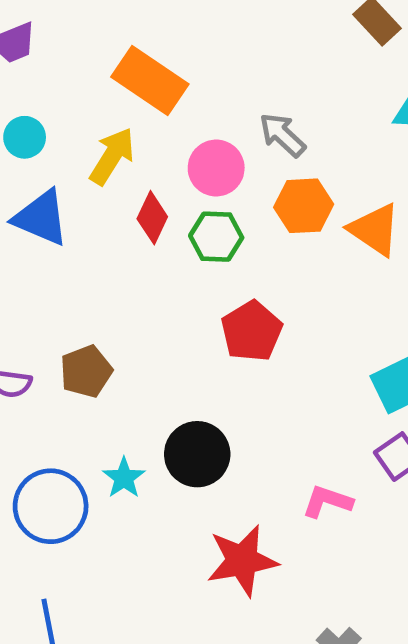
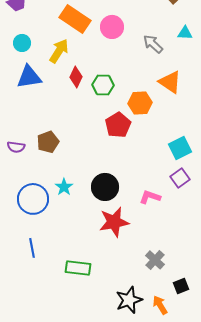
gray arrow: (282, 135) -> (153, 44), moved
pink circle: (216, 168) -> (112, 27), moved
orange hexagon: (304, 206) -> (140, 103), moved
blue triangle: (41, 218) -> (29, 77), turned -32
black circle: (197, 454) -> (105, 187), moved

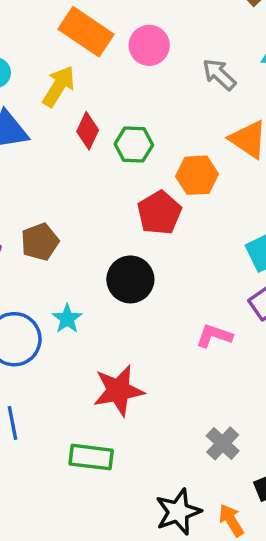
black circle: (105, 187) -> (130, 279), moved
red star: (114, 222) -> (118, 390), moved

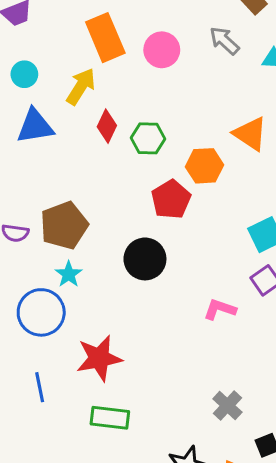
orange rectangle: (86, 32) -> (105, 38), turned 33
gray arrow: (219, 74) -> (224, 41), moved
brown pentagon: (40, 242) -> (64, 225), size x1.4
cyan star: (67, 319) -> (69, 274), moved
red star: (118, 390) -> (99, 358), moved

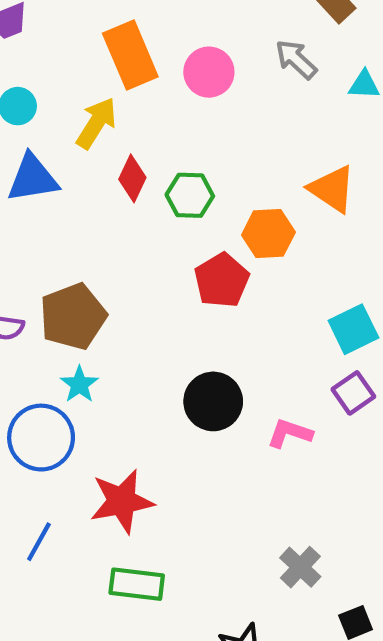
black circle: (145, 259) -> (213, 401), moved
blue line: (40, 387) -> (39, 542), turned 40

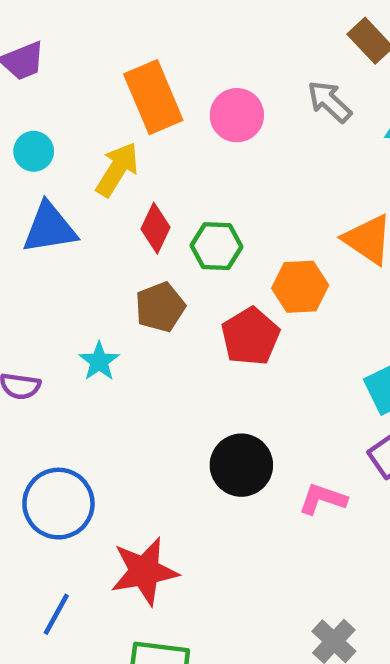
brown pentagon: (73, 316) -> (160, 307), moved, size x0.7
cyan star: (79, 384) -> (99, 361), moved

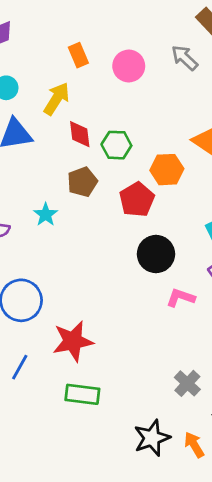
orange rectangle: (153, 97) -> (78, 55), size x0.6
red diamond: (156, 228) -> (80, 134), turned -32
black circle: (241, 465) -> (156, 254), moved

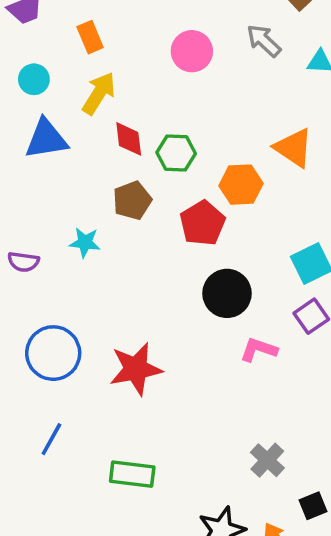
orange rectangle: (78, 55) -> (90, 37), moved
cyan star: (46, 215) -> (85, 242), turned -30
red star: (73, 341) -> (136, 369), moved

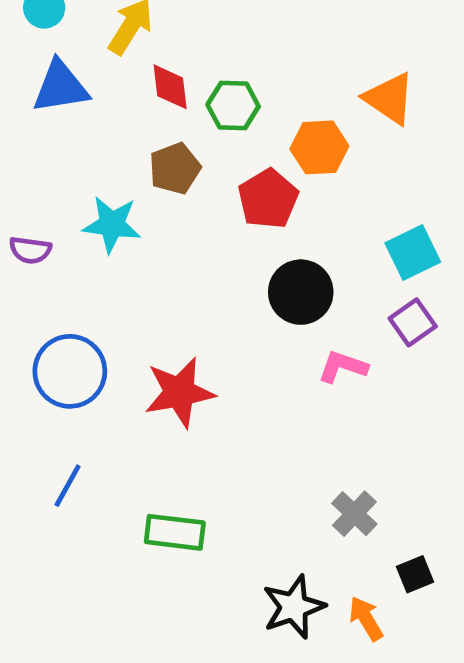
cyan star: (85, 242) -> (112, 224), size x1.4

